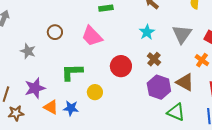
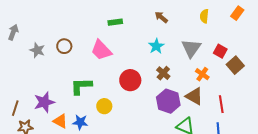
gray star: (28, 51) -> (37, 50), moved
orange cross: (202, 60) -> (202, 74), moved

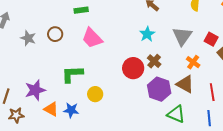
green rectangle: (115, 22) -> (81, 10), moved
red circle: (130, 80) -> (133, 68), moved

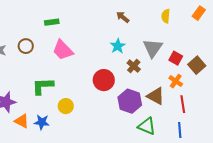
red square: (211, 39) -> (176, 58), moved
brown cross: (154, 61) -> (134, 66), moved
orange cross: (193, 62) -> (176, 81), moved

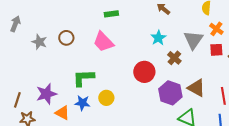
green rectangle: (52, 22) -> (111, 14), moved
red square: (176, 58) -> (216, 50), turned -32
orange cross: (176, 81) -> (216, 29), moved
blue star: (42, 122) -> (82, 103), moved

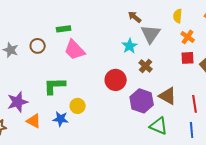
green rectangle: (111, 14) -> (64, 29), moved
gray triangle: (193, 40) -> (151, 34), moved
blue star: (82, 103) -> (61, 119), moved

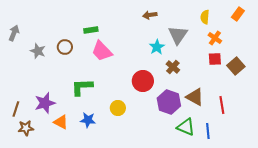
brown arrow: (135, 17) -> (150, 15), moved, turned -48
yellow circle: (78, 106) -> (118, 108), moved
blue line: (192, 130) -> (208, 131), moved

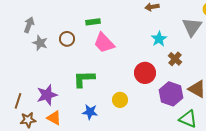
gray arrow: (14, 33) -> (29, 25), moved
gray triangle: (178, 35) -> (192, 27), moved
orange triangle: (61, 122) -> (54, 118), moved

